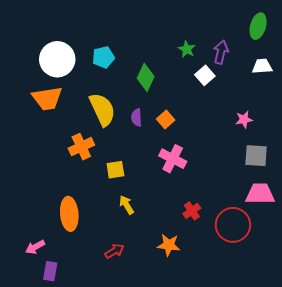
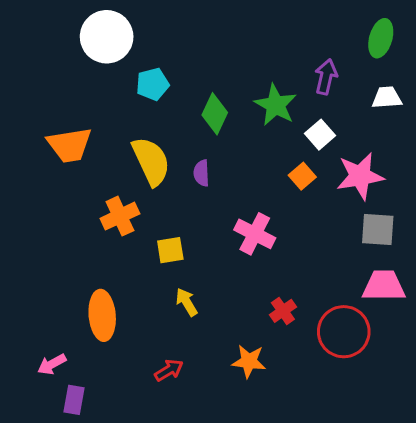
green star: (187, 49) -> (276, 105), moved, size x1.6
white circle: (57, 59) -> (107, 37), moved
white square: (205, 75) -> (320, 135), moved
orange square: (166, 119) -> (302, 176), moved
pink star: (244, 119) -> (360, 176), size x1.8

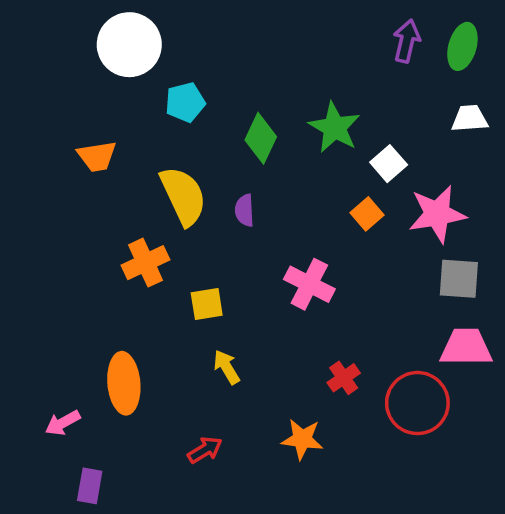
purple arrow: (326, 77) -> (407, 41), moved
orange trapezoid: (70, 145) -> (97, 156), moved, size x0.7
pink arrow: (52, 364) -> (63, 423), moved

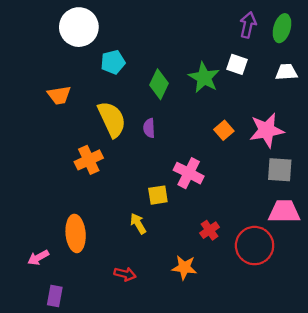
white square: (389, 164) -> (237, 64), moved, turned -30
yellow square: (207, 304) -> (158, 195), moved
red arrow: (205, 450) -> (125, 274), turned 45

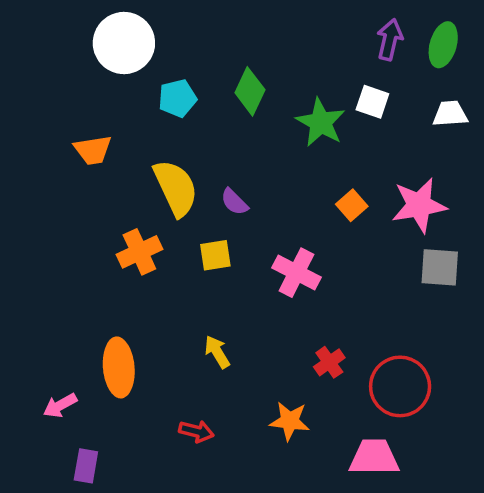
green diamond: (159, 84) -> (250, 91), moved
purple semicircle: (149, 128) -> (234, 202), turned -42
yellow square: (158, 195) -> (215, 255), moved
pink trapezoid: (284, 211) -> (374, 457), moved

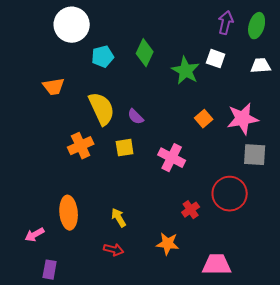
yellow arrow: (217, 352) -> (119, 218), moved
red circle: (400, 386) -> (230, 194), moved

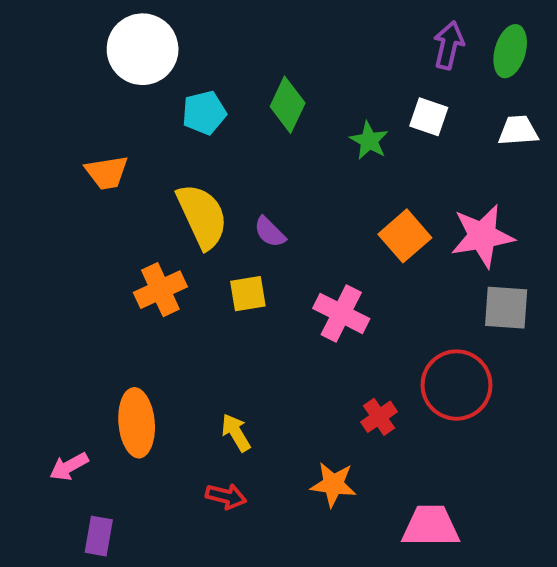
green star: (186, 71) -> (369, 141), size x0.7
orange square: (204, 119) -> (405, 236), size x1.4

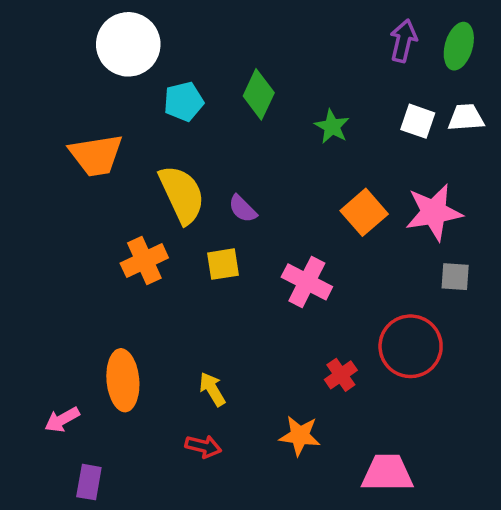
white square: (429, 117) -> (418, 121), moved
orange trapezoid: (107, 172) -> (96, 155), size x1.4
gray square: (506, 308) -> (455, 277), size x0.7

